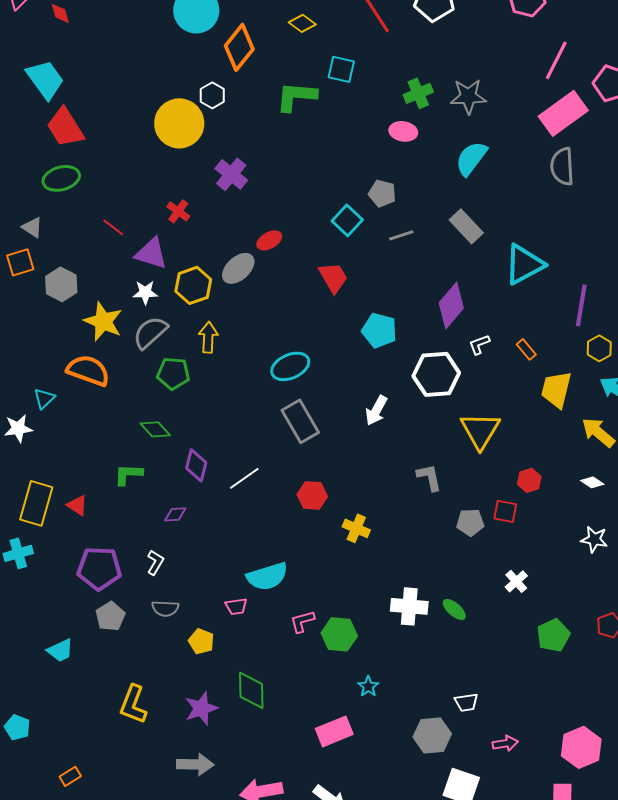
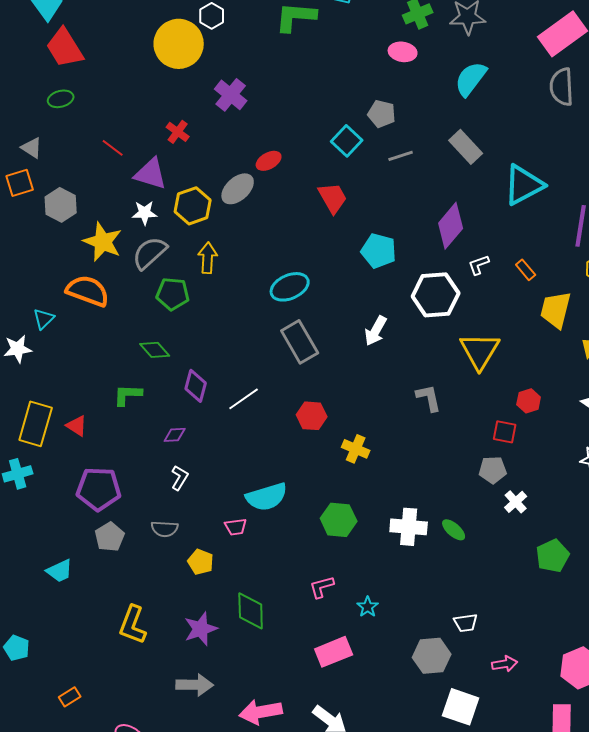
green ellipse: (61, 178) -> (61, 99), size x0.7
gray pentagon: (470, 522) -> (493, 470), moved
white L-shape: (155, 562) -> (180, 478), moved
pink L-shape: (302, 621) -> (322, 587), moved
green hexagon: (339, 634) -> (339, 520), moved

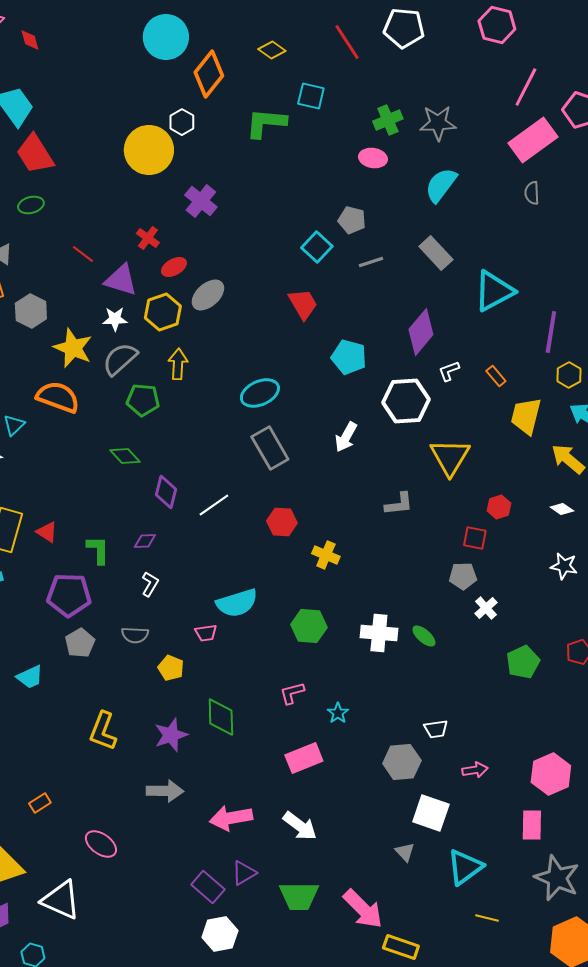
gray semicircle: (562, 87) -> (532, 193), size x0.6
red ellipse: (269, 161) -> (174, 267), moved
green L-shape: (128, 395) -> (98, 550), moved, turned 88
gray L-shape: (429, 398) -> (399, 504), turned 96

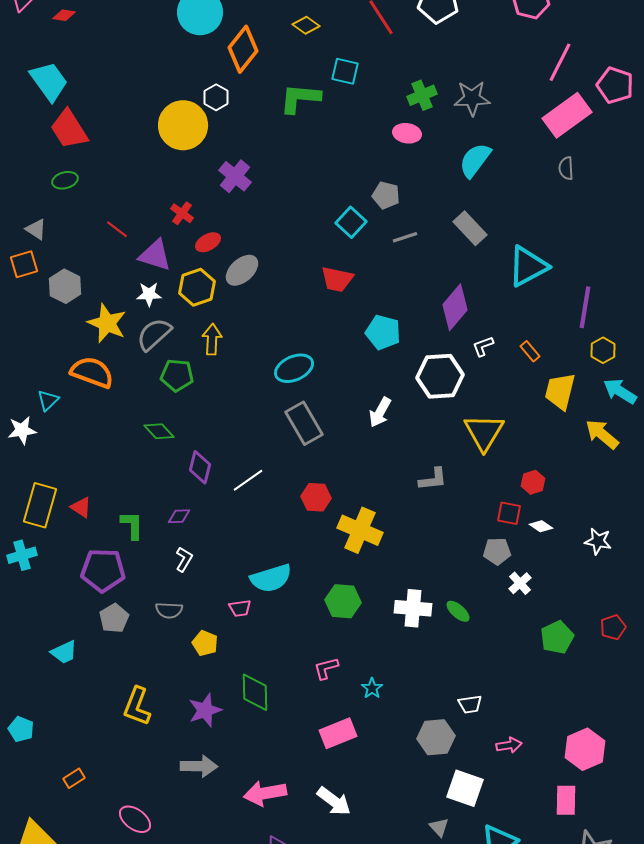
red diamond: (30, 40) -> (64, 15), turned -65
red trapezoid: (303, 304) -> (337, 279), turned 132
white diamond: (562, 509) -> (541, 526), moved
yellow cross: (326, 555) -> (360, 530), size x1.6

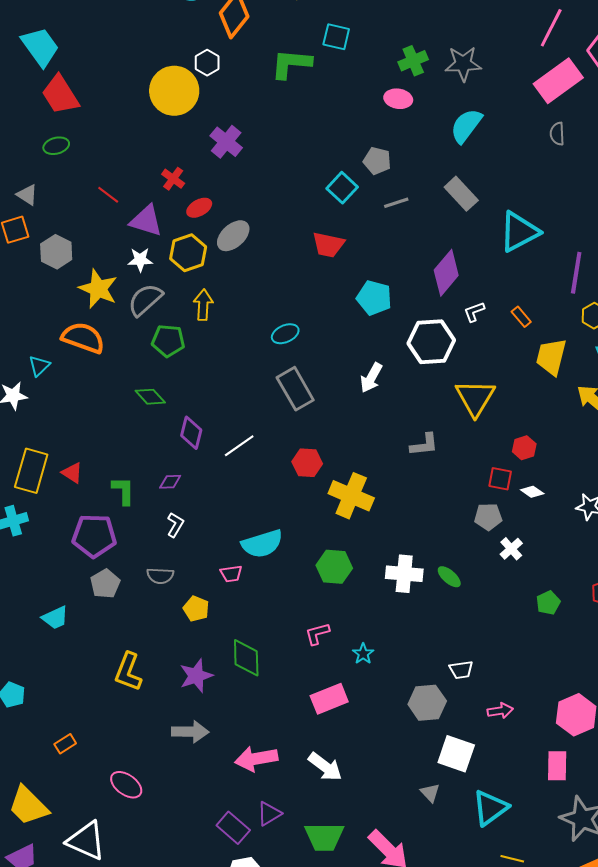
cyan ellipse: (294, 368) -> (285, 334), size x0.7
green pentagon: (557, 637) -> (548, 603), size x0.7

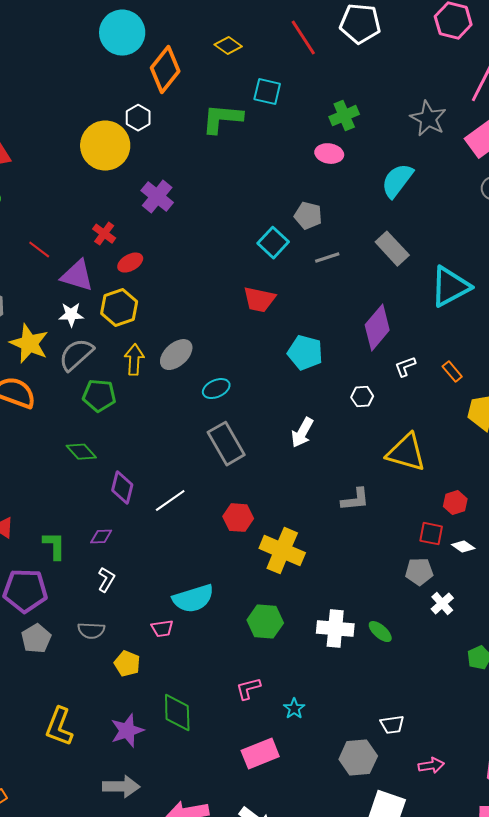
gray star: (463, 64) -> (428, 119), moved, turned 30
gray ellipse: (233, 236) -> (176, 355), moved
white hexagon: (431, 342) -> (362, 397), size x0.5
yellow triangle: (475, 398) -> (406, 453), turned -45

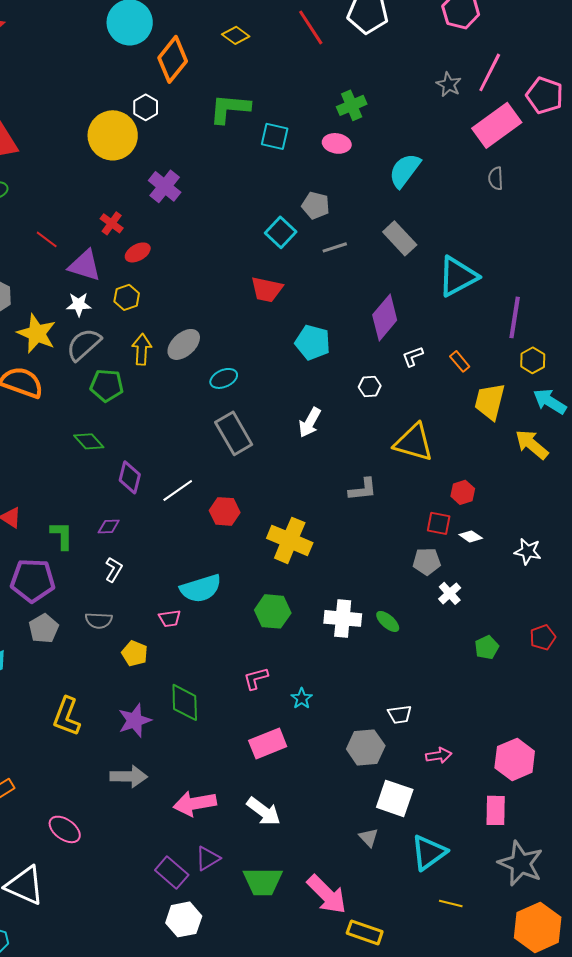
cyan square: (267, 92) -> (275, 136), moved
gray star: (428, 119) -> (449, 84), moved, size x0.7
yellow hexagon: (119, 308) -> (127, 297), size x0.7
red hexagon: (238, 518) -> (225, 511), moved

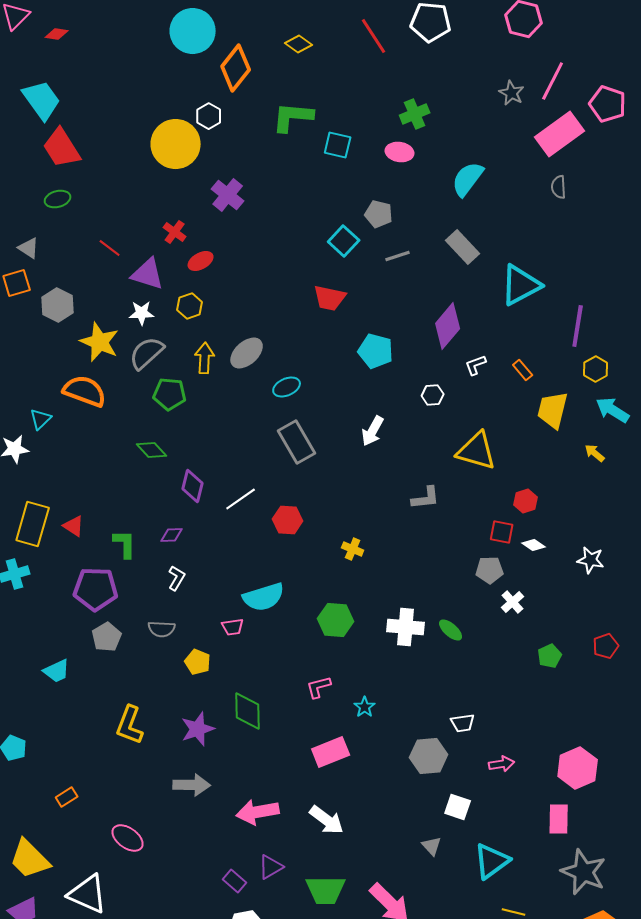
yellow arrow: (532, 444) -> (595, 453), size x0.6
yellow cross: (290, 540) -> (353, 549), size x0.5
white square: (395, 798) -> (458, 807), size x0.7
purple rectangle: (172, 872) -> (235, 881), size x0.7

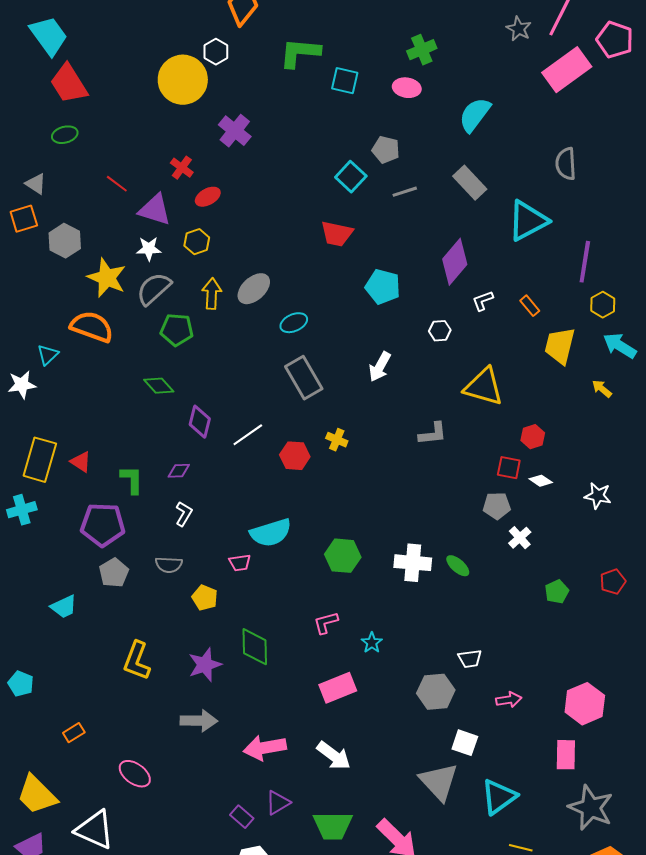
gray semicircle: (559, 187) -> (566, 164), moved, size x1.4
yellow cross: (353, 549) -> (337, 440), moved
gray triangle: (432, 846) -> (439, 782), size x2.0

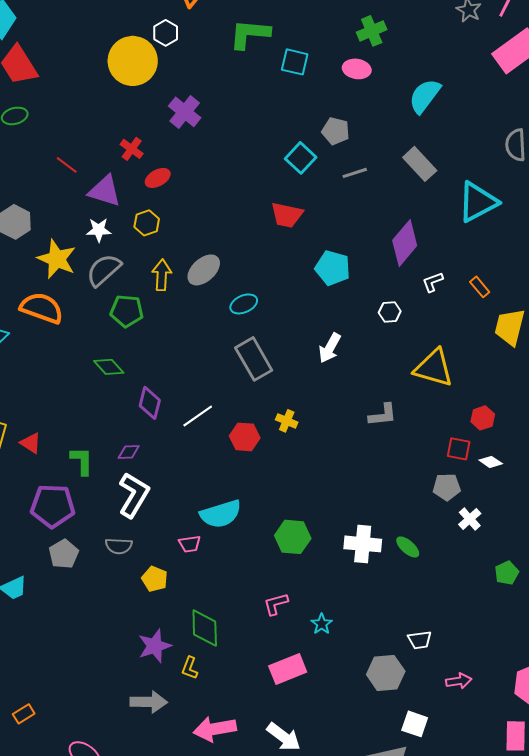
white L-shape: (184, 514) -> (134, 495), size x1.8
yellow L-shape: (137, 661) -> (190, 668), moved, size x0.6

